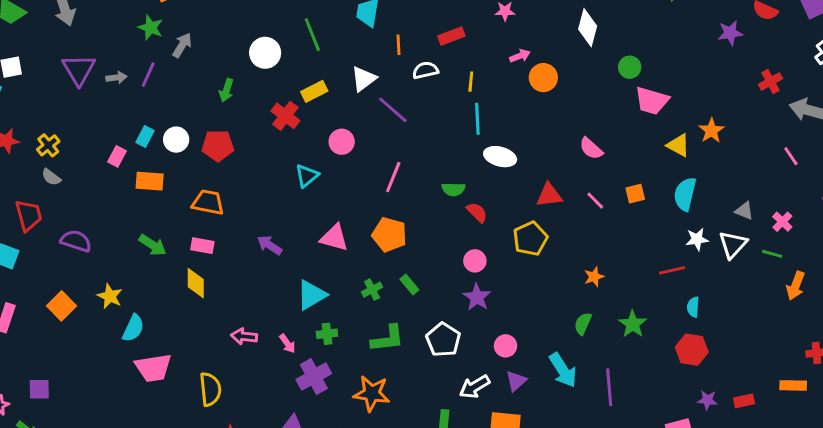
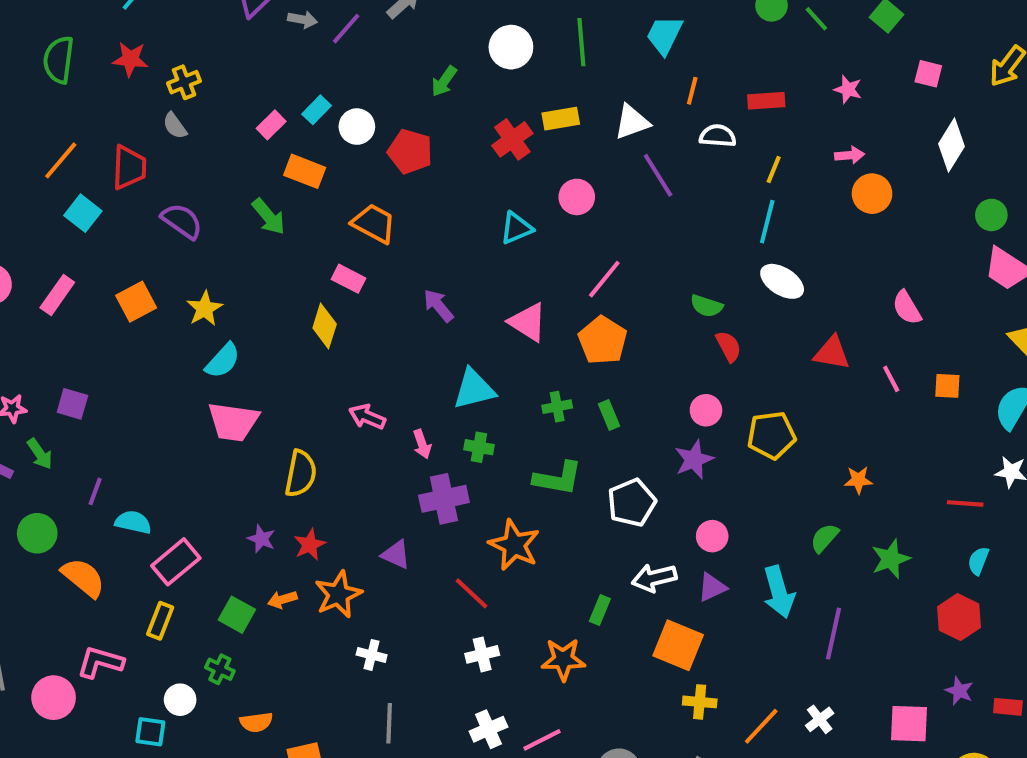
pink line: (393, 177) -> (604, 279), moved
yellow pentagon: (530, 239) -> (771, 435), moved
green arrow: (153, 245) -> (269, 217), moved

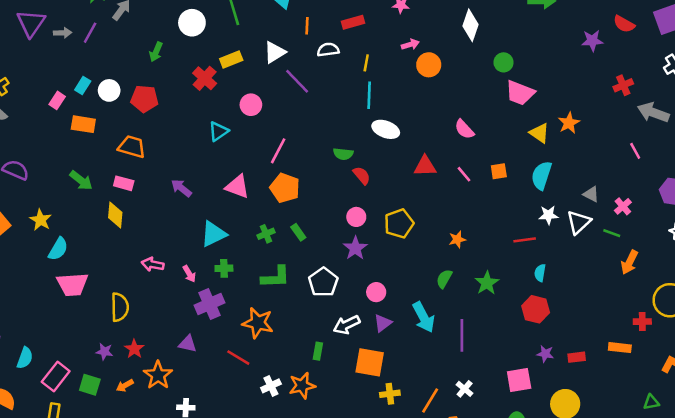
green arrow: (269, 217) -> (81, 180), moved
cyan semicircle: (133, 522) -> (25, 358), turned 110
green square: (237, 615) -> (90, 385), moved
white cross: (482, 654) -> (271, 386), moved

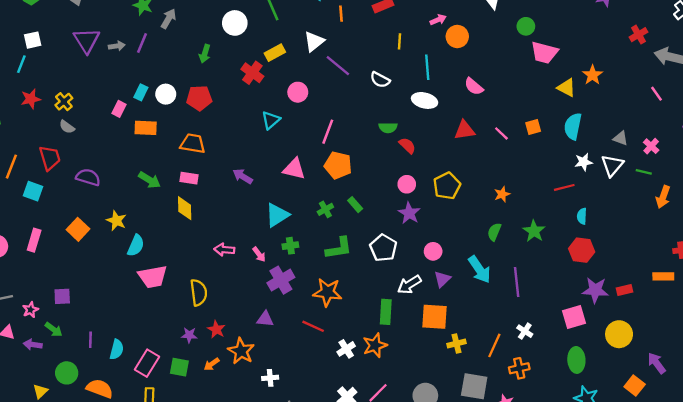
white semicircle: (328, 50) -> (380, 80), moved, turned -138
cyan line: (369, 95) -> (427, 67), moved
pink semicircle: (464, 129) -> (474, 86), moved
green rectangle: (318, 351) -> (386, 312), size x1.5
purple star: (545, 354) -> (595, 290), size x1.6

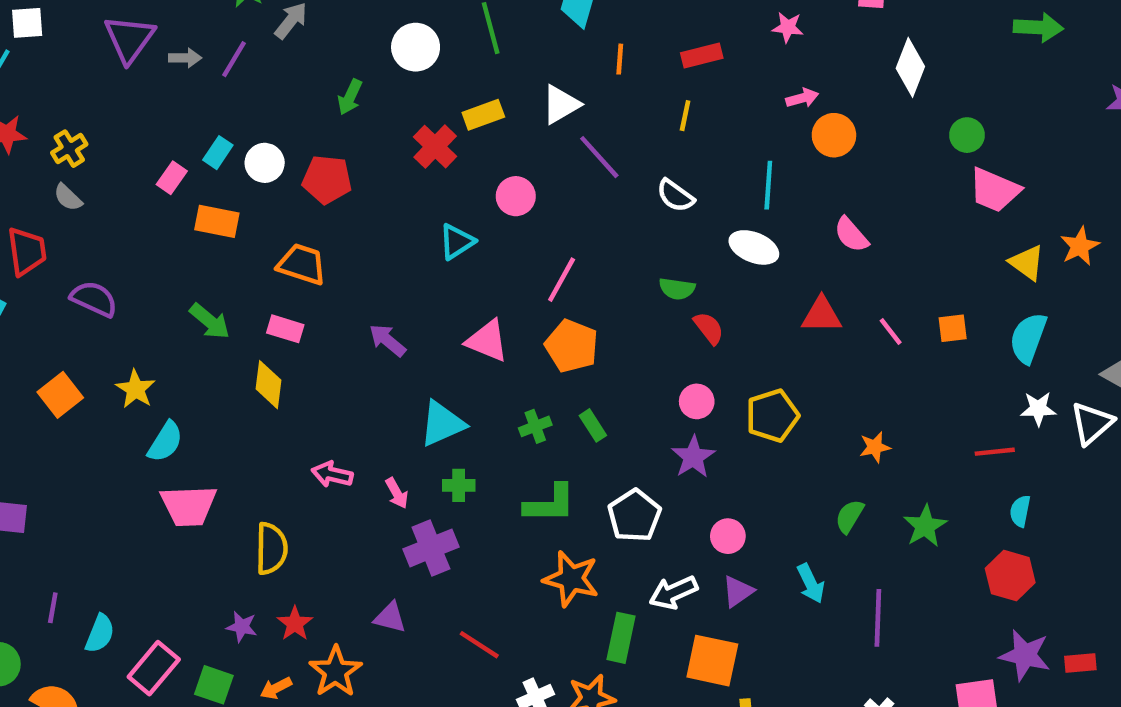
yellow line: (399, 41) -> (685, 116), moved
cyan arrow: (479, 269) -> (811, 583), size x0.7
orange star: (327, 292) -> (571, 579), moved

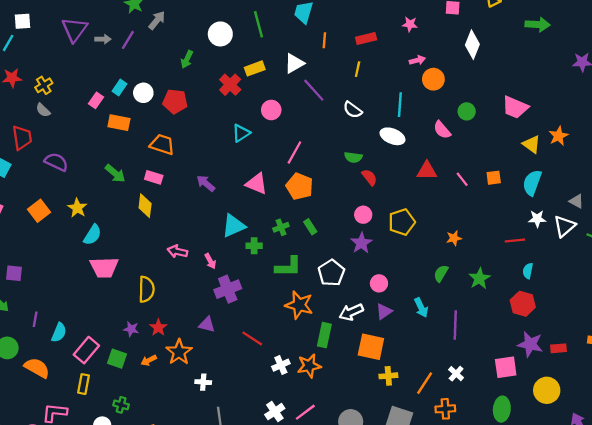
green circle: (967, 135) -> (467, 111), moved
green cross: (459, 485) -> (254, 246), moved

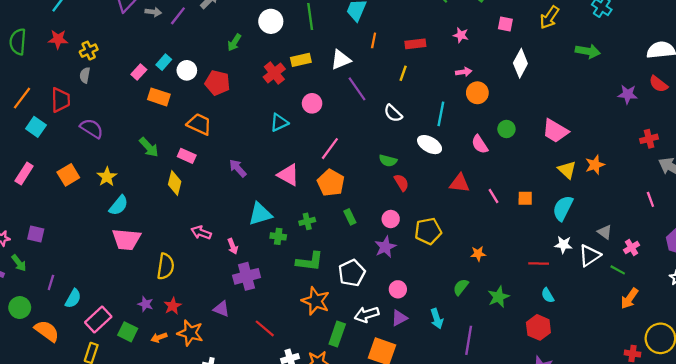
gray semicircle: (43, 110) -> (85, 75), turned 49
green rectangle: (310, 227) -> (350, 217), moved
cyan semicircle: (528, 271) -> (548, 295), turned -49
orange star: (179, 352) -> (190, 333), turned -30

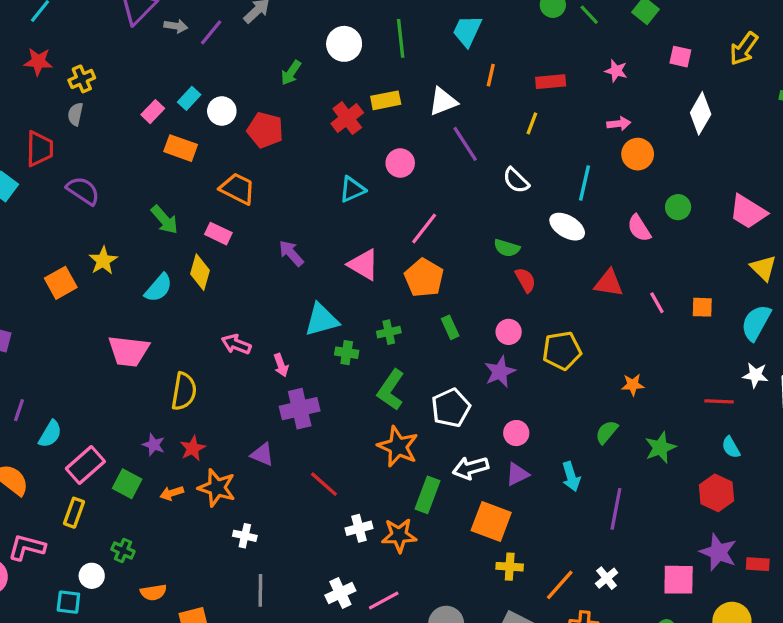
orange square: (68, 175) -> (61, 283), moved
cyan semicircle: (119, 205) -> (159, 288), moved
green L-shape: (310, 262) -> (391, 390), turned 116

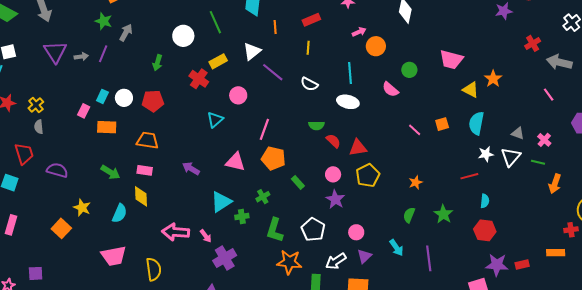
red triangle: (609, 283) -> (358, 148), moved
pink arrow: (236, 344) -> (176, 232), size x1.5
cyan semicircle: (731, 447) -> (485, 201), turned -128

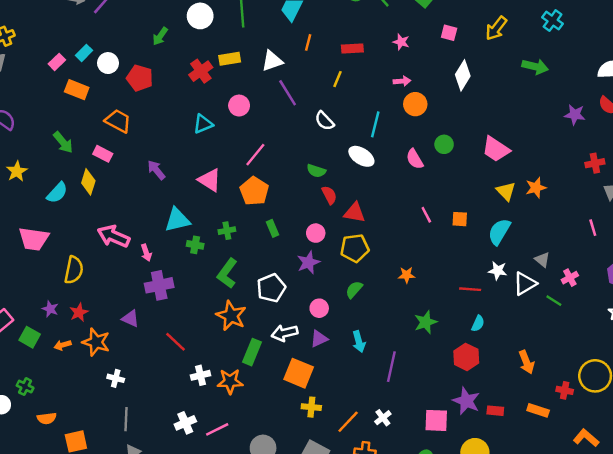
orange arrow: (555, 184) -> (527, 362), moved, turned -60
green semicircle: (409, 215) -> (354, 290), moved

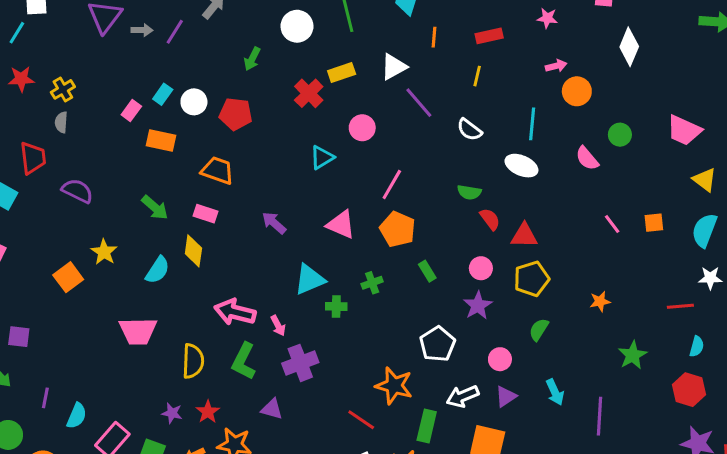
green L-shape: (227, 273) -> (244, 361), moved
red line: (175, 342) -> (361, 420), moved

